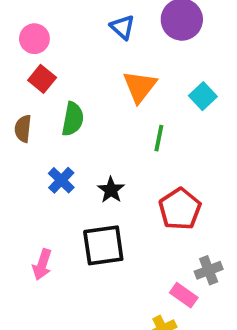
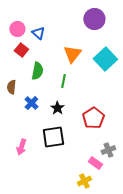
blue triangle: (122, 27) -> (38, 33), moved
cyan square: (203, 96) -> (105, 59), size x1.6
brown semicircle: (23, 129) -> (11, 87), moved
green line: (159, 138) -> (63, 81), moved

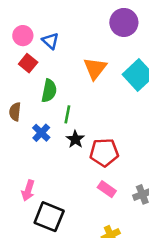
green line: (63, 81) -> (67, 114), moved
red pentagon: (93, 118) -> (104, 152), moved, turned 30
black square: (53, 137) -> (49, 217), moved, turned 30
pink rectangle: (95, 163) -> (107, 189), moved

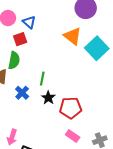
red square: (28, 63) -> (20, 39), moved, turned 32
orange triangle: (95, 68) -> (73, 36), moved, turned -30
green semicircle: (49, 91) -> (14, 60), moved

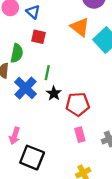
red square: (20, 39) -> (39, 37), moved, turned 32
blue cross: (22, 93) -> (25, 88), size x1.5
pink rectangle: (73, 136) -> (80, 135), turned 40

